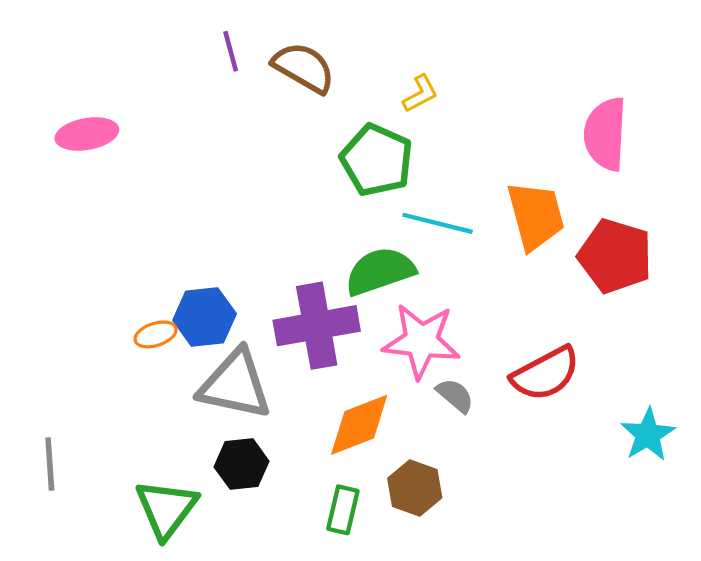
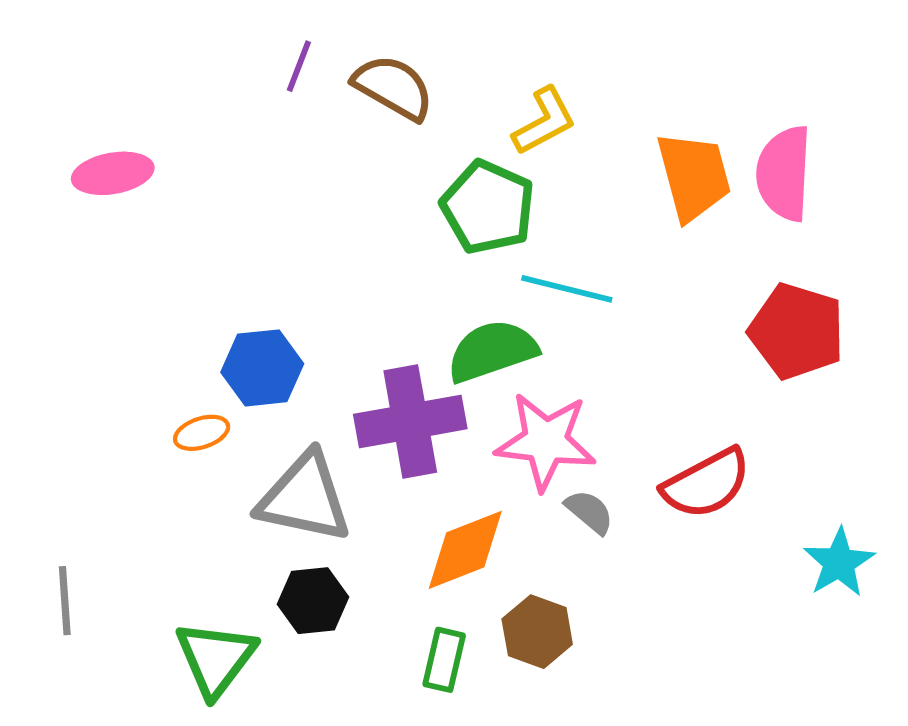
purple line: (231, 51) -> (299, 66), turned 36
yellow L-shape: (420, 94) -> (544, 121), size x1.4
orange trapezoid: (536, 216) -> (694, 176), moved
blue hexagon: (205, 317) -> (262, 368), moved

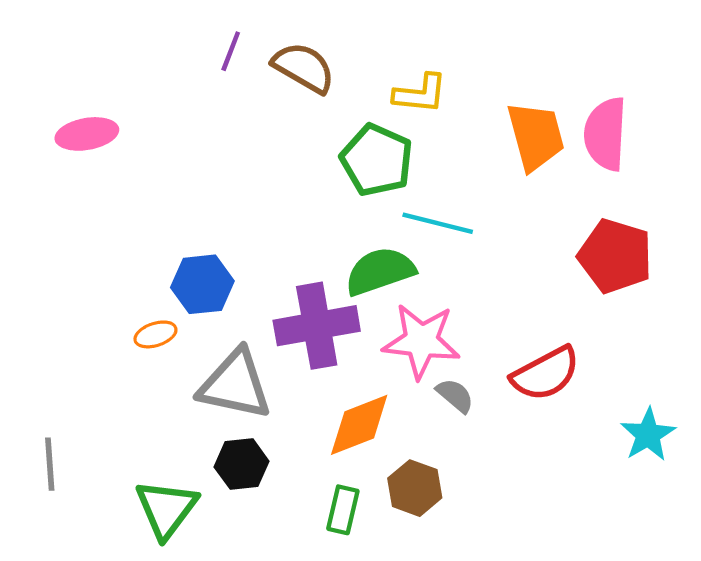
yellow L-shape: (544, 121) -> (420, 94), turned 34

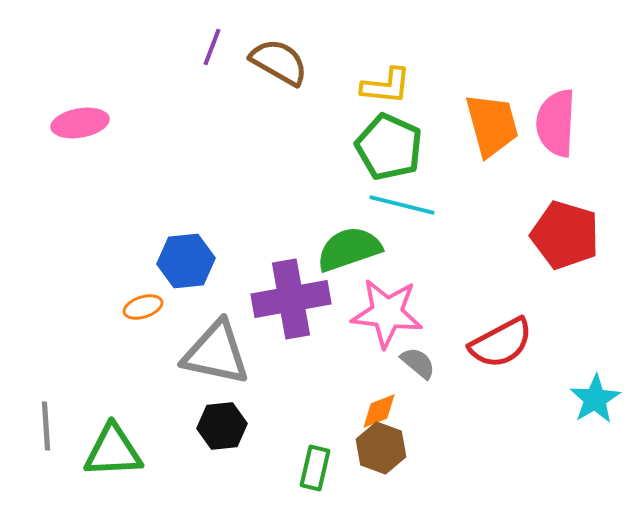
green pentagon: (377, 160) -> (389, 147), moved
orange diamond: (359, 425) -> (379, 411), moved, size x0.6
green triangle: (166, 509) -> (113, 451), moved, turned 50

